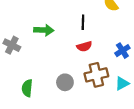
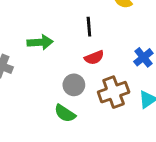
gray circle: (65, 82) -> (74, 85), moved
green semicircle: (27, 88) -> (65, 113), moved, turned -56

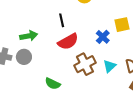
red semicircle: (94, 57) -> (68, 42), size x1.5
gray circle: (74, 85) -> (24, 57), moved

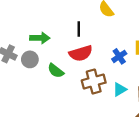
green semicircle: (53, 84) -> (56, 71), moved

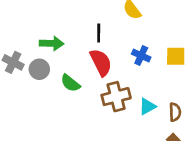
red semicircle: (81, 53) -> (101, 62), turned -100
blue cross: (119, 56) -> (141, 56), moved, turned -32

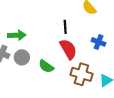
green arrow: (52, 43) -> (17, 35), moved
brown cross: (116, 97) -> (81, 74), turned 35

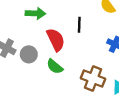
green arrow: (17, 35) -> (35, 13), moved
red semicircle: (68, 49) -> (56, 40), moved

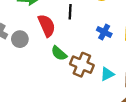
green semicircle: (55, 67) -> (59, 53), moved

